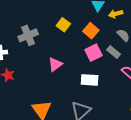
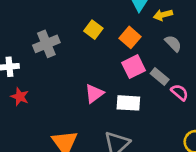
gray rectangle: (114, 52) -> (160, 77), moved
pink triangle: (55, 64) -> (94, 94), moved

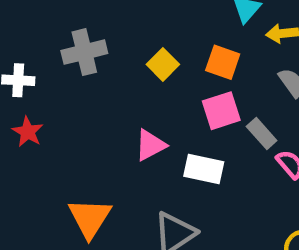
yellow square: (93, 30) -> (163, 64), moved
orange square: (130, 37) -> (223, 62), turned -30

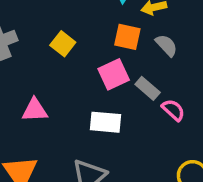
orange square: (223, 62) -> (127, 37), moved
pink triangle: (150, 145) -> (35, 110), moved, turned 32

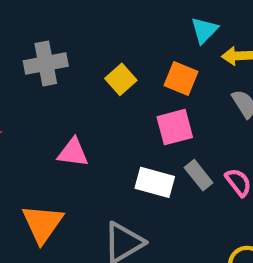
orange square: (127, 37) -> (181, 79), moved
gray rectangle: (148, 88) -> (199, 175), moved

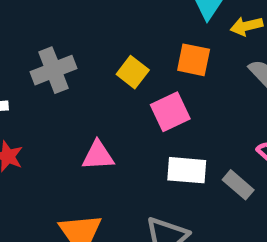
pink square: (175, 127) -> (170, 112), moved
gray rectangle: (199, 175) -> (238, 185), moved

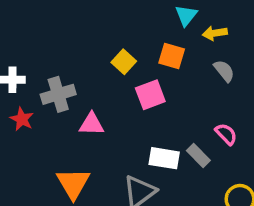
gray cross: (53, 70) -> (58, 94), moved
white rectangle: (187, 170) -> (164, 158), moved

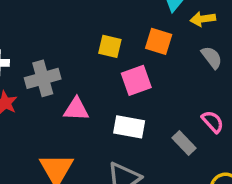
yellow square: (124, 62) -> (110, 46), turned -30
white rectangle: (164, 158) -> (129, 127), moved

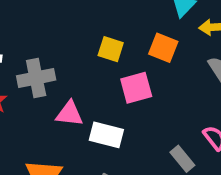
white rectangle: (129, 127) -> (106, 135), moved

